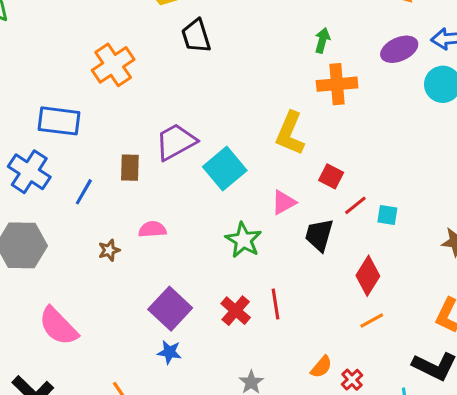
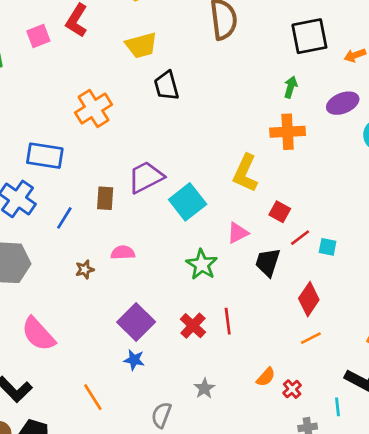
green arrow: (322, 40) -> (291, 87), moved

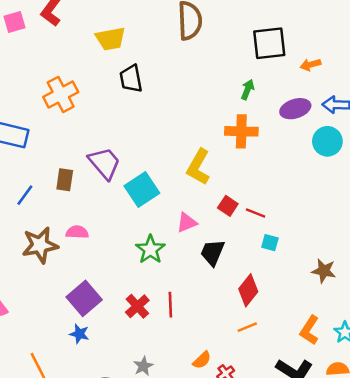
purple trapezoid: (146, 177) -> (104, 163), turned 72
red line: (300, 238) -> (256, 213), moved, turned 54
brown star: (85, 269) -> (40, 245), size x2.0

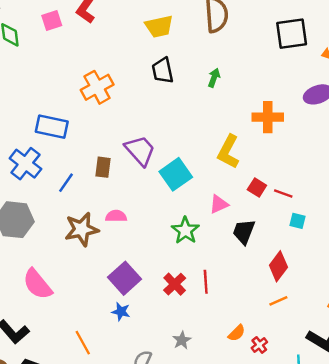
yellow trapezoid: (111, 39) -> (159, 26), moved
green arrow: (248, 90) -> (214, 78), moved

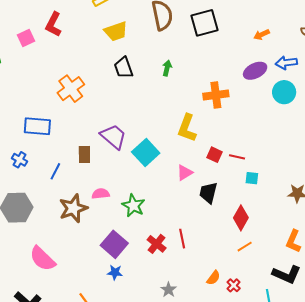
black square: (292, 34) -> (204, 23), moved
blue cross: (25, 164) -> (20, 160), size x0.6
green star: (185, 230) -> (133, 206), moved

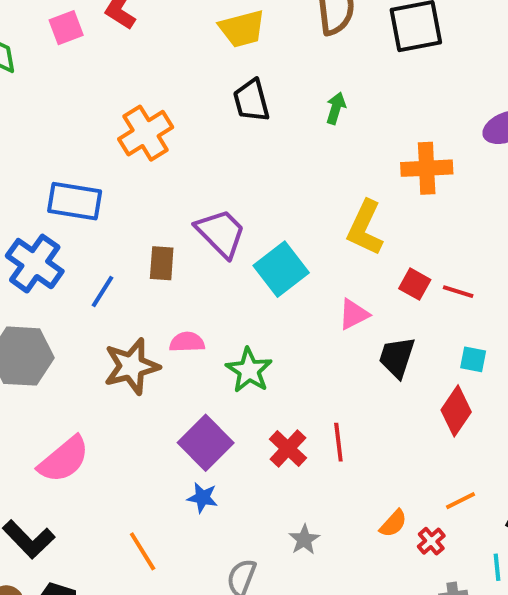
blue cross: (20, 160) -> (35, 264), size x1.8
cyan square: (252, 178) -> (473, 359), moved
orange line: (245, 247) -> (460, 501), moved
pink semicircle: (43, 259) -> (64, 459), turned -88

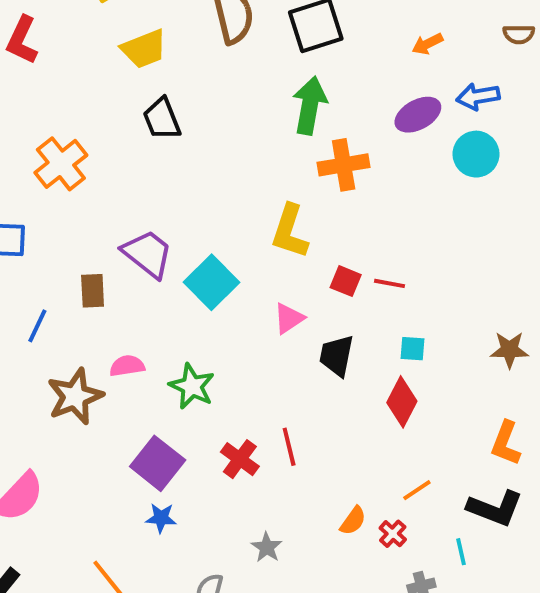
green arrow: (336, 108) -> (310, 105), moved, size x1.8

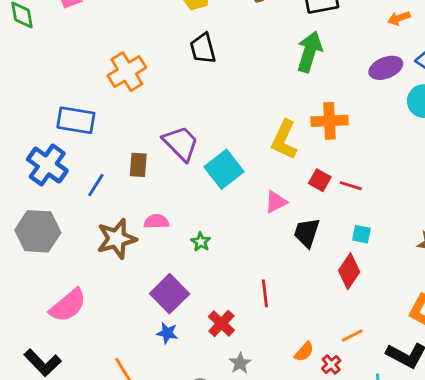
orange cross: (344, 165) -> (329, 121), moved
green star: (192, 386) -> (201, 242), size x0.6
red cross: (240, 459) -> (221, 323), moved

